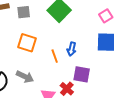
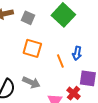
gray square: (24, 12) -> (28, 18), turned 32

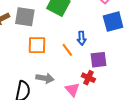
gray square: (28, 18) -> (25, 17), size x1.5

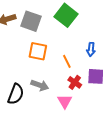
blue arrow: (82, 38) -> (91, 49), moved
red cross: (88, 78) -> (75, 82), moved

